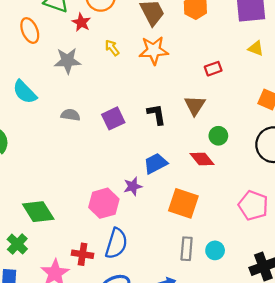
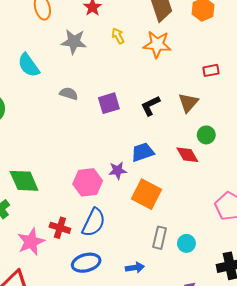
black L-shape: (156, 114) -> (151, 106), turned -115
orange square: (183, 203) -> (146, 194), moved

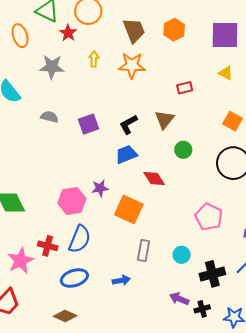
yellow arrow: (118, 36) -> (94, 59), turned 35
blue trapezoid: (143, 152) -> (126, 154), moved
red diamond: (187, 155) -> (154, 179), moved
cyan circle: (186, 243) -> (182, 255), moved

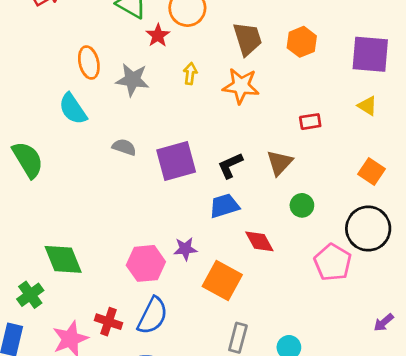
orange ellipse: (20, 36) -> (89, 62), moved
purple square: (88, 124) -> (176, 161), size x1.4
pink pentagon: (209, 217) -> (333, 262), moved

